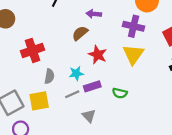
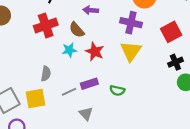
brown semicircle: (80, 33) -> (77, 30), turned -91
red cross: (32, 50) -> (46, 25), moved
cyan star: (76, 73) -> (69, 50), moved

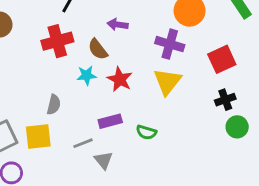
gray line: (69, 92) -> (83, 143), moved

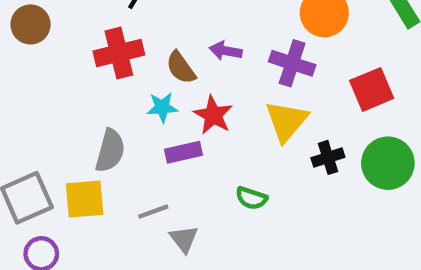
purple arrow: (118, 25) -> (226, 51), moved
black cross: (225, 100) -> (328, 157), moved
gray semicircle: (54, 105) -> (110, 151), size x1.4
purple rectangle: (110, 121) -> (183, 152), moved
green circle: (237, 127) -> (388, 163), moved, size x1.5

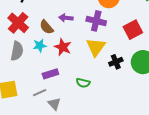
red cross: (119, 53) -> (18, 23), turned -30
gray semicircle: (110, 151) -> (17, 51), moved
purple rectangle: (183, 152) -> (50, 74), moved

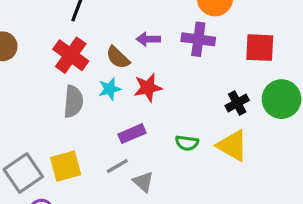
red square: (133, 30) -> (260, 48), turned 36
red star: (63, 47) -> (148, 88), turned -30
yellow triangle: (96, 47) -> (232, 146), moved, turned -30

